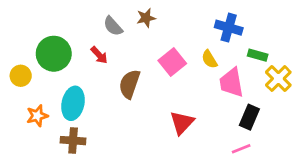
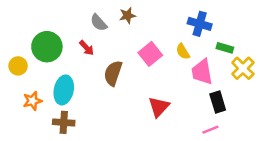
black rectangle: (249, 117) -> (218, 102), turned -40

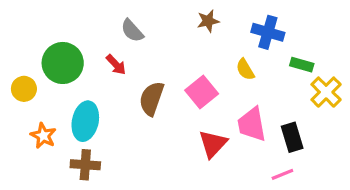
brown star: (127, 15) -> (208, 21), moved
pink square: (150, 54) -> (202, 92), moved
pink trapezoid: (202, 72) -> (252, 124), moved
orange star: (32, 101) -> (43, 136), turned -30

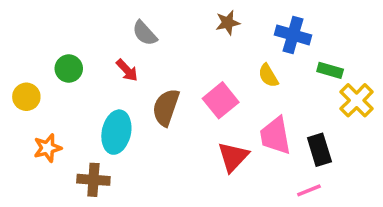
green circle: (63, 63) -> (69, 69), size x0.6
cyan ellipse: (85, 121) -> (116, 132), moved
orange star: (43, 136) -> (48, 148), turned 30

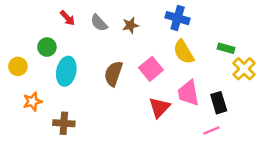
brown star: (228, 23) -> (130, 25), moved
blue cross: (293, 35) -> (178, 18), moved
red arrow: (127, 70) -> (67, 18), moved
yellow semicircle: (268, 76) -> (184, 52), size x1.5
cyan ellipse: (116, 132) -> (66, 71), moved

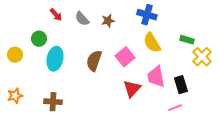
orange star: (32, 101) -> (15, 96), moved

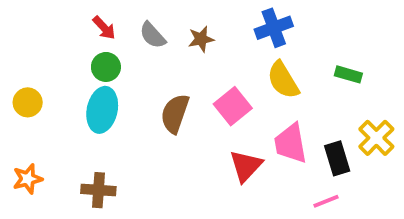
blue cross: (147, 15) -> (274, 28), turned -36
green circle: (39, 39) -> (106, 67), moved
yellow cross: (202, 57) -> (376, 138), moved

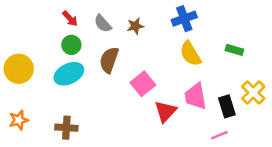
yellow circle: (28, 102) -> (19, 69), size x1.5
pink square: (233, 106) -> (143, 84), moved
cyan ellipse: (102, 110) -> (69, 74), turned 52
brown semicircle: (175, 114) -> (109, 60), moved

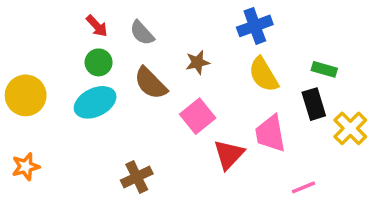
brown star: (135, 26) -> (198, 62), moved
brown semicircle: (109, 60) -> (151, 83), turned -64
black rectangle: (227, 106) -> (314, 104), moved
brown cross: (66, 128) -> (137, 177), moved, turned -30

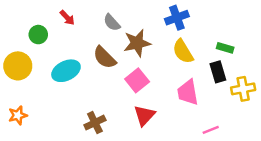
gray semicircle: (142, 33) -> (112, 23), moved
green circle: (99, 62) -> (38, 35), moved
brown star: (198, 62) -> (137, 43), size x1.6
yellow cross: (350, 128) -> (243, 89), turned 35
red triangle: (229, 154) -> (144, 115), moved

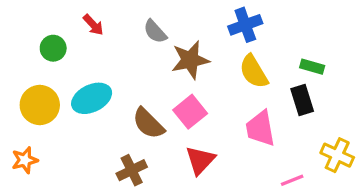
brown semicircle: (105, 57) -> (148, 123), moved
yellow circle: (18, 66) -> (40, 105), moved
yellow cross: (243, 89) -> (337, 155), moved, turned 35

